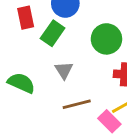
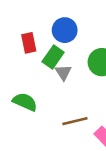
gray triangle: (64, 70) -> (63, 72), moved

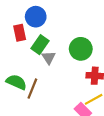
blue circle: (65, 30) -> (36, 17), moved
brown line: (75, 121) -> (32, 89), moved, turned -54

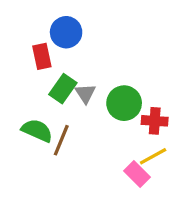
green rectangle: (40, 45) -> (63, 89), moved
green circle: (81, 49) -> (124, 103), moved

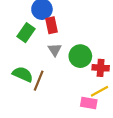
red rectangle: (42, 56) -> (52, 25), moved
green rectangle: (63, 89) -> (26, 33), moved
pink rectangle: (137, 174) -> (89, 103), turned -35

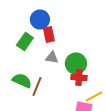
gray triangle: (55, 50) -> (52, 58), turned -48
red cross: (101, 68) -> (79, 78), moved

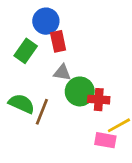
green circle: (76, 64) -> (80, 91), moved

